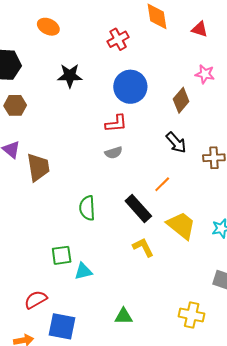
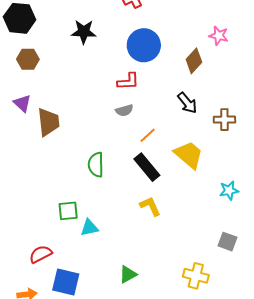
orange line: (162, 184) -> (148, 135), moved
yellow trapezoid: (181, 225) -> (189, 155), moved
green triangle: (124, 316) -> (128, 274), turned -30

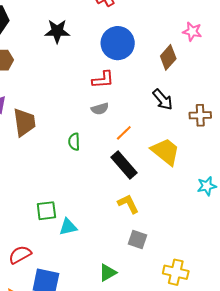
green semicircle: (96, 165) -> (74, 142), moved, size x0.7
gray square: (228, 242) -> (138, 240), moved

